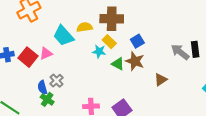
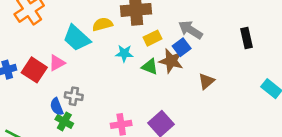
blue square: (137, 41) -> (182, 47), moved
yellow rectangle: (109, 42) -> (153, 38), moved, turned -64
gray arrow: (180, 52) -> (190, 30), moved
gray cross: (57, 81) -> (74, 96), turned -32

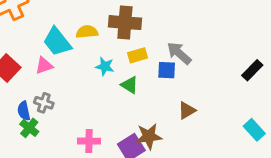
black rectangle: (246, 38) -> (252, 70), moved, turned 48
blue square: (182, 47) -> (167, 70), turned 30
brown star: (171, 61) -> (149, 136), moved, turned -30
pink triangle: (57, 63) -> (44, 66), moved

